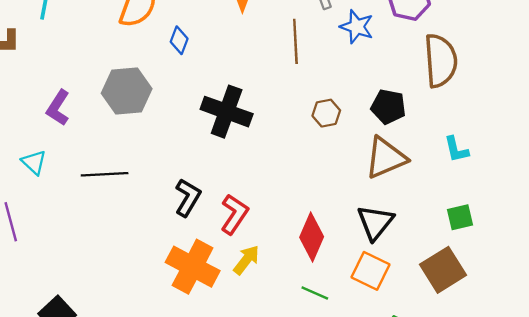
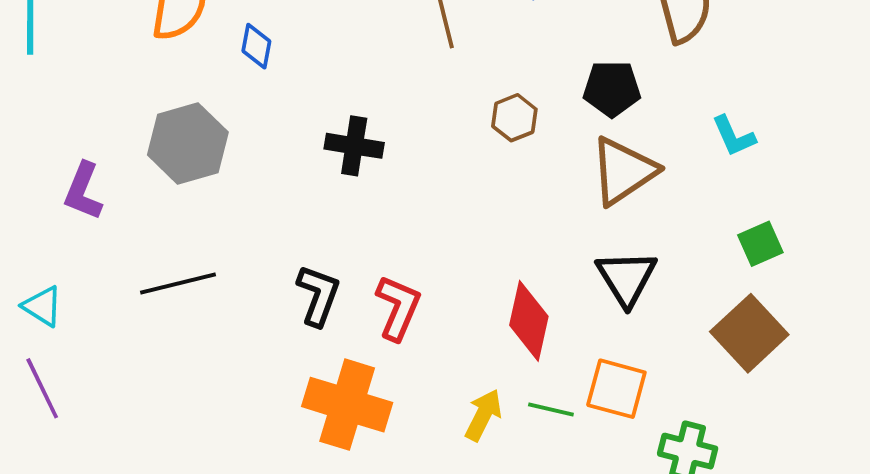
black cross: (227, 112) -> (354, 146), size x0.7
cyan triangle: (34, 162) -> (42, 306), moved
yellow arrow: (246, 260) -> (483, 415), moved
orange square: (371, 271) -> (616, 389), moved

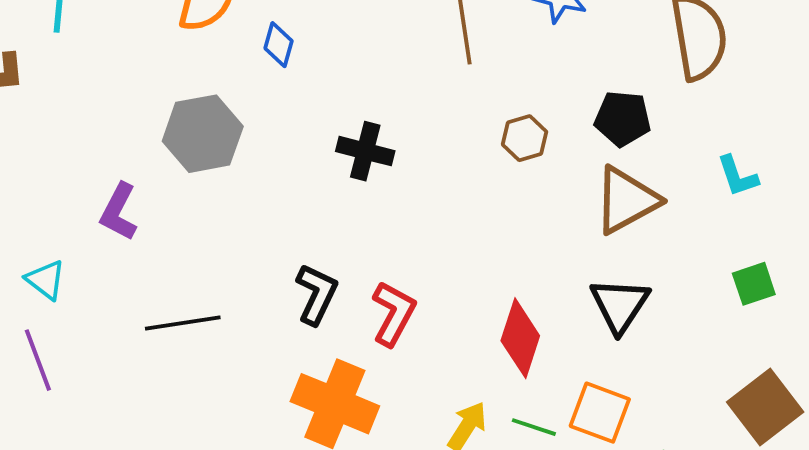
purple L-shape: (83, 191) -> (119, 212), moved
black line: (178, 284) -> (183, 323), moved
brown square: (749, 333) -> (765, 407), moved

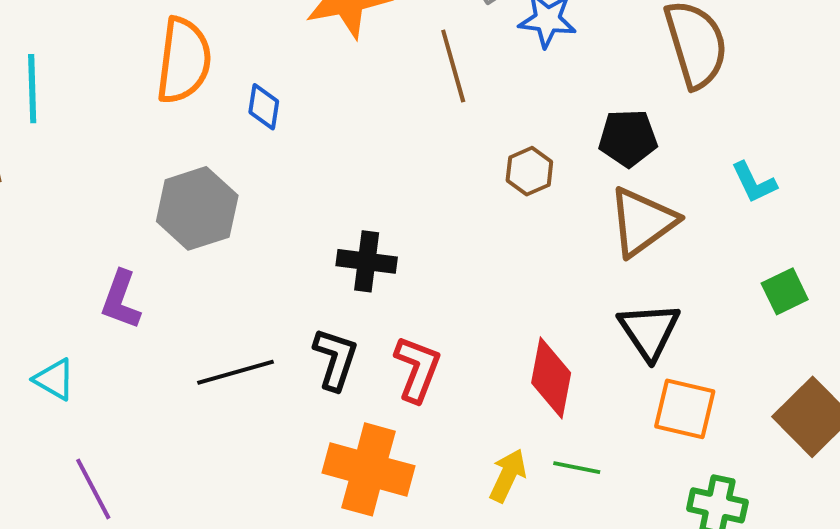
black cross: (365, 151) -> (367, 261), moved
black line: (183, 323) -> (235, 372), moved
purple line: (38, 360) -> (93, 489), moved
orange square: (600, 413) -> (685, 409), moved

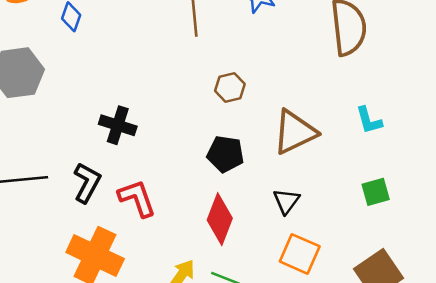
black pentagon: (628, 138) -> (225, 154), moved
black triangle: (649, 331) -> (286, 201), size x0.7
red L-shape: (417, 369) -> (137, 198), turned -51

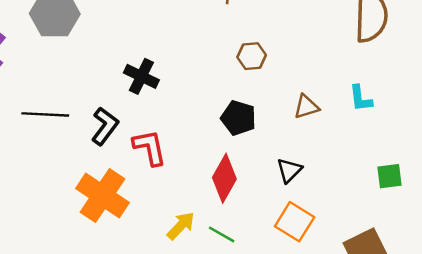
cyan L-shape: (369, 120) -> (361, 98), moved
brown triangle: (295, 132) -> (306, 107), size x0.6
green square: (376, 192) -> (389, 176), moved

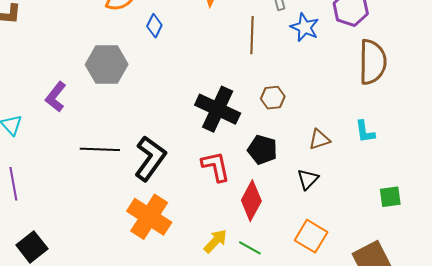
black cross: (141, 76) -> (218, 109), moved, size x1.5
black L-shape: (105, 126) -> (150, 158), size x1.4
red L-shape: (150, 147) -> (216, 166), moved
black triangle: (289, 170) -> (308, 179), moved

